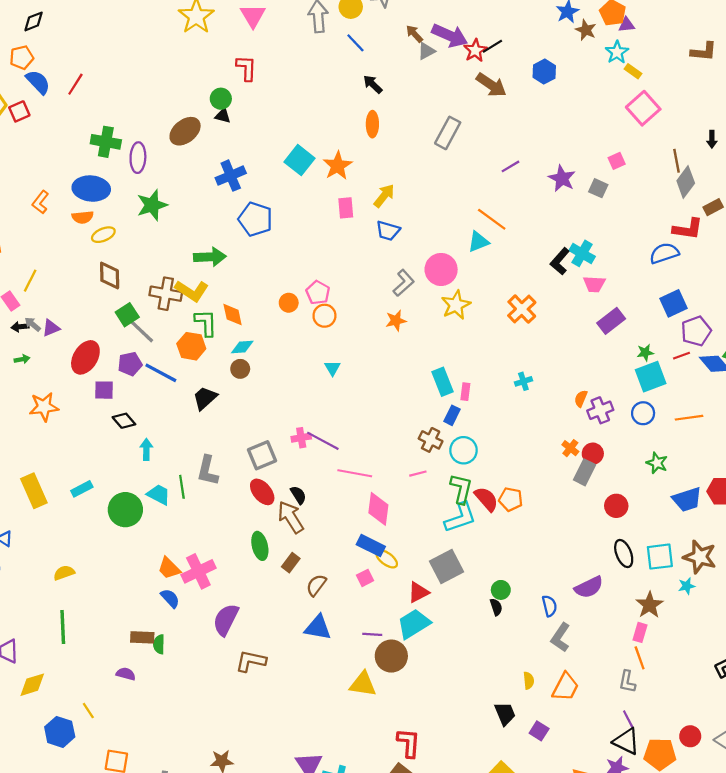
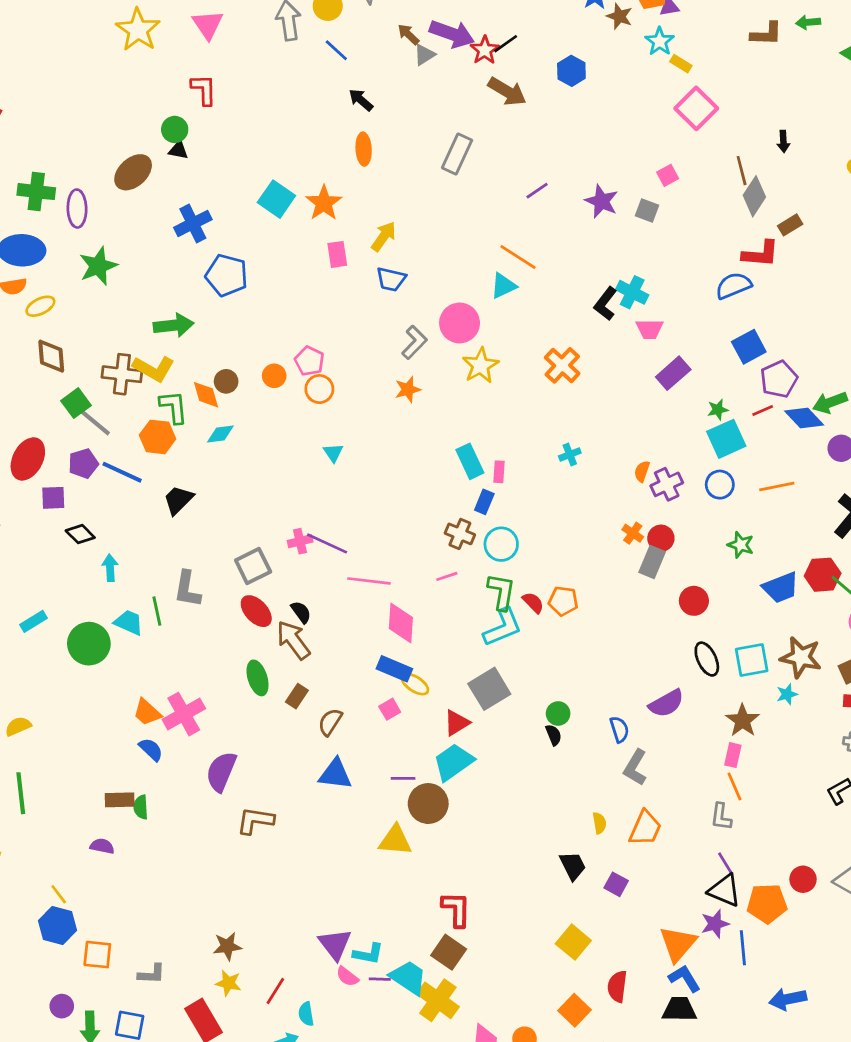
brown circle: (240, 369) -> (226, 381), moved
red semicircle: (486, 499) -> (533, 603), size x0.7
blue hexagon: (60, 732) -> (58, 925), moved

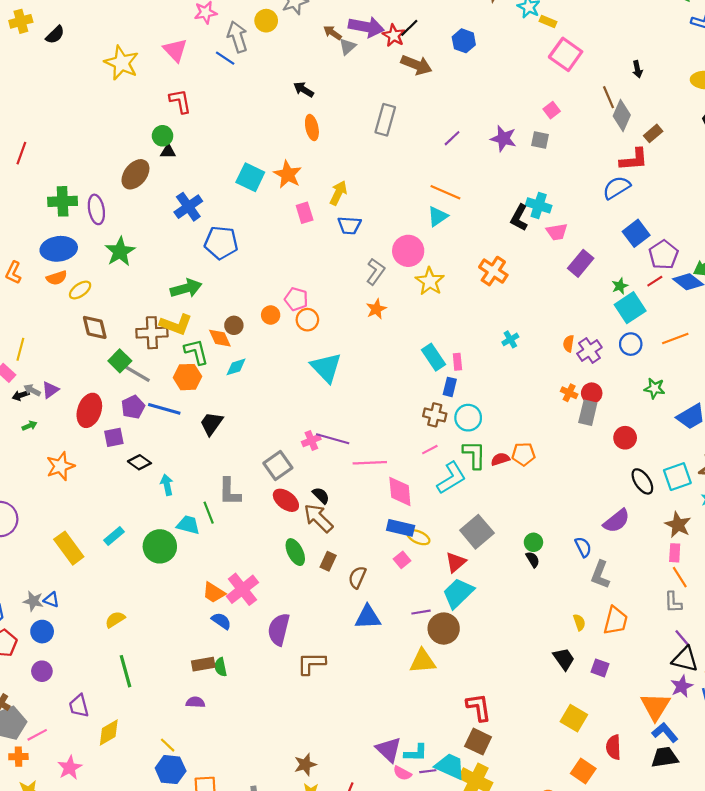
blue line: (336, 50) -> (225, 58), moved
cyan triangle: (333, 453) -> (326, 368), size x2.0
red semicircle: (533, 603) -> (500, 459), turned -54
cyan L-shape: (503, 627) -> (451, 478), moved

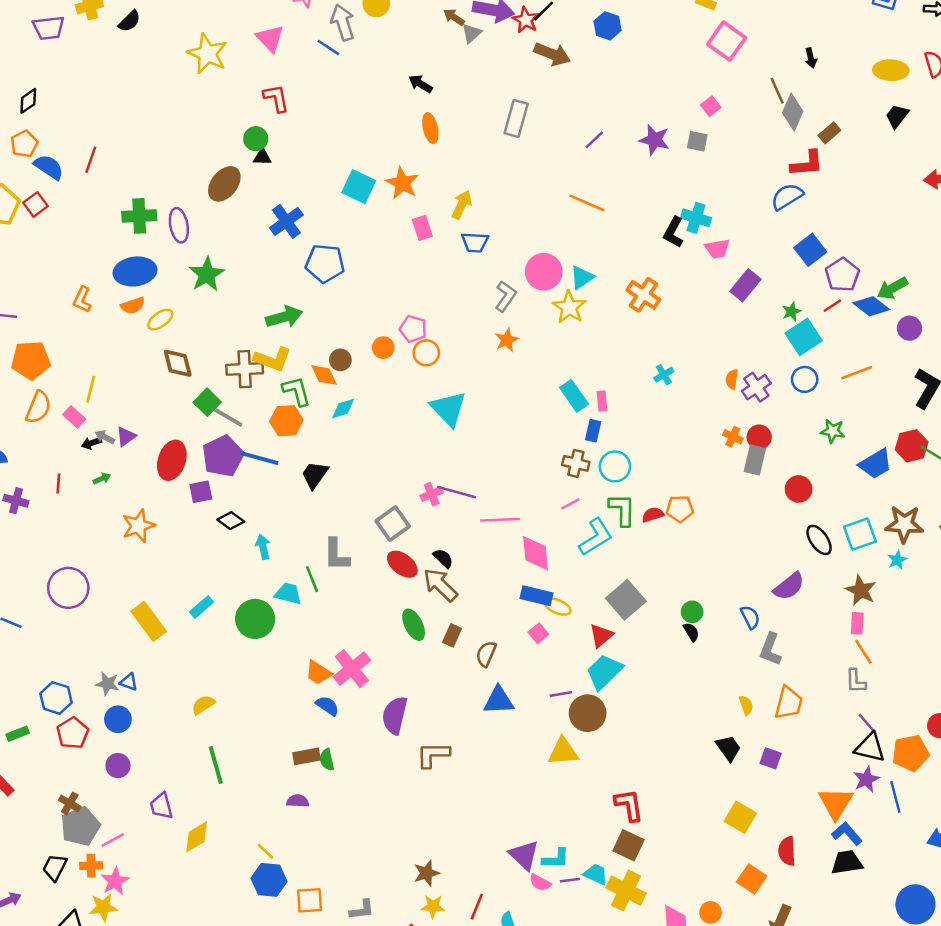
cyan triangle: (438, 216) -> (582, 277), moved
purple pentagon: (133, 407) -> (223, 456), size x1.5
cyan trapezoid: (450, 766) -> (596, 874), size x0.7
pink star: (70, 768) -> (115, 881), moved

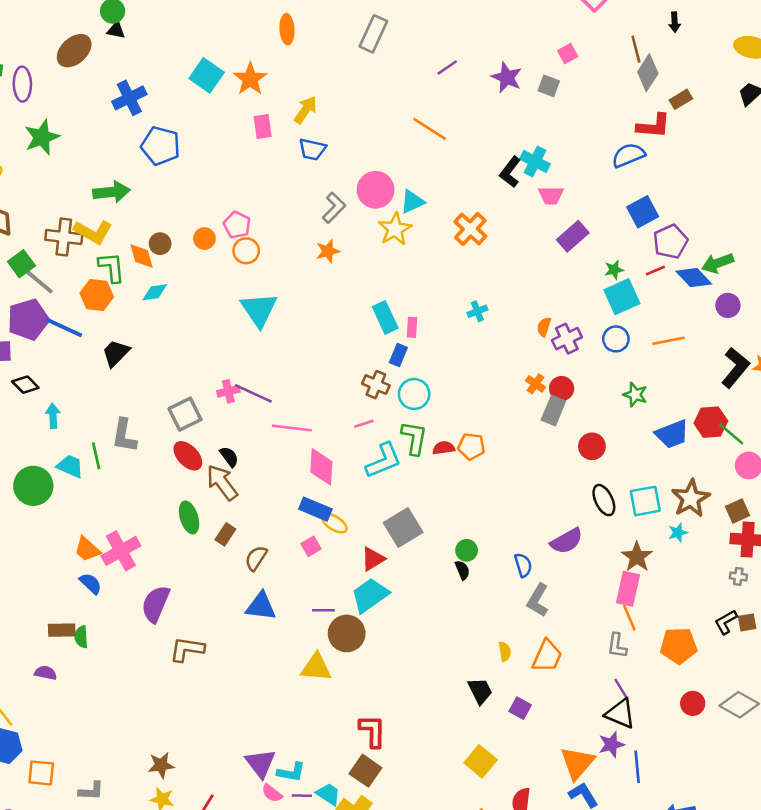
brown star: (904, 524) -> (691, 498), turned 30
pink rectangle: (857, 623) -> (628, 589), size x1.5
orange pentagon: (911, 753) -> (679, 646), moved

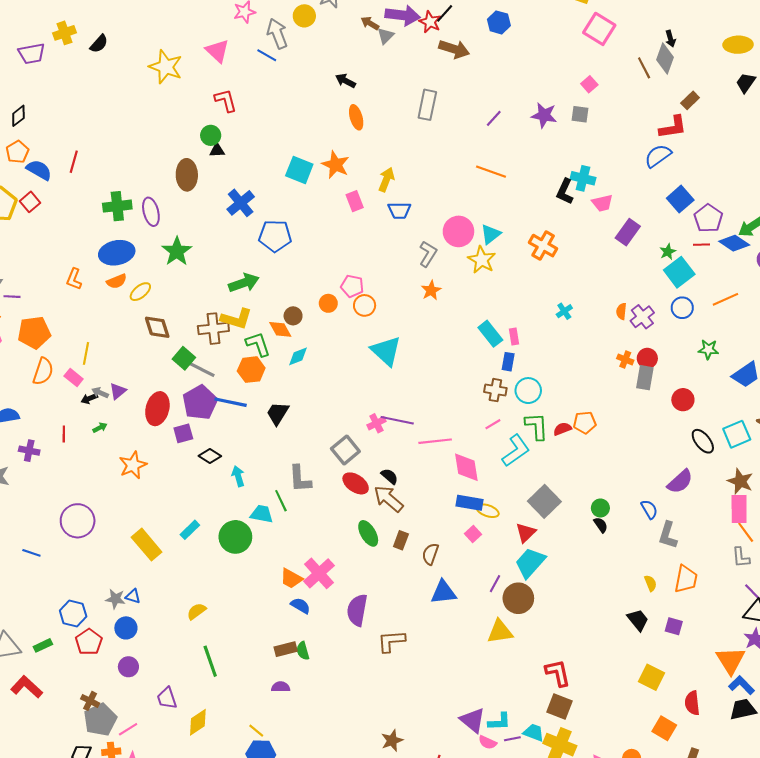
brown ellipse: (74, 51) -> (187, 175), turned -36
gray diamond: (648, 73) -> (665, 59), moved
red line: (655, 271) -> (702, 245), turned 35
purple line: (323, 610) -> (495, 584), turned -48

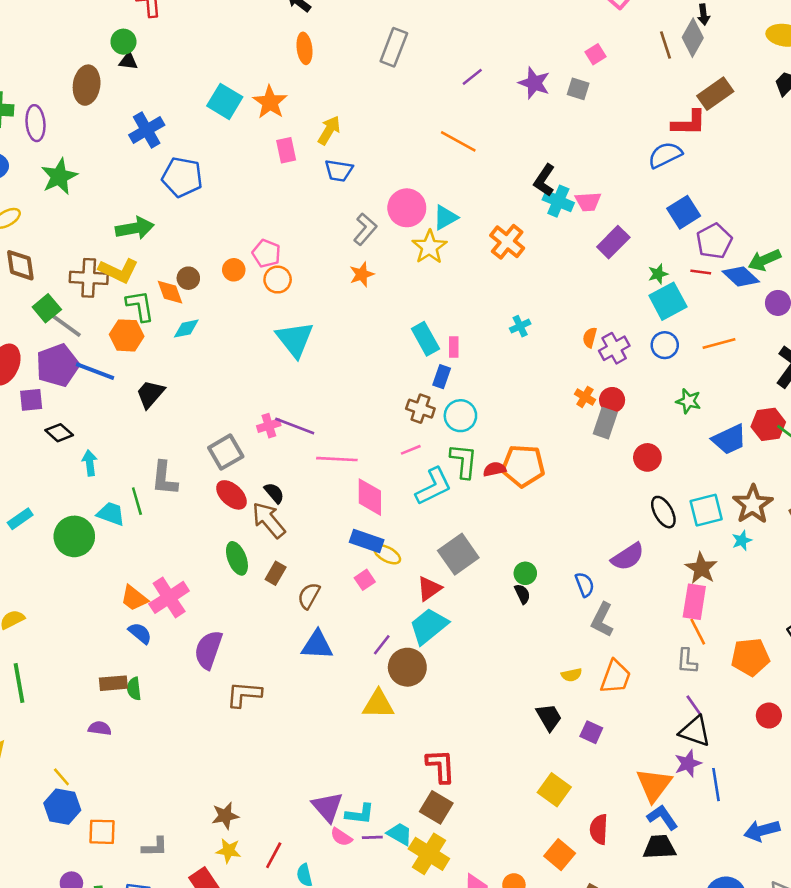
brown rectangle: (690, 100) -> (715, 94), size x1.5
cyan cross: (583, 178) -> (558, 201), moved
orange pentagon: (585, 422) -> (523, 466), size x1.5
yellow semicircle: (650, 583) -> (572, 675), turned 91

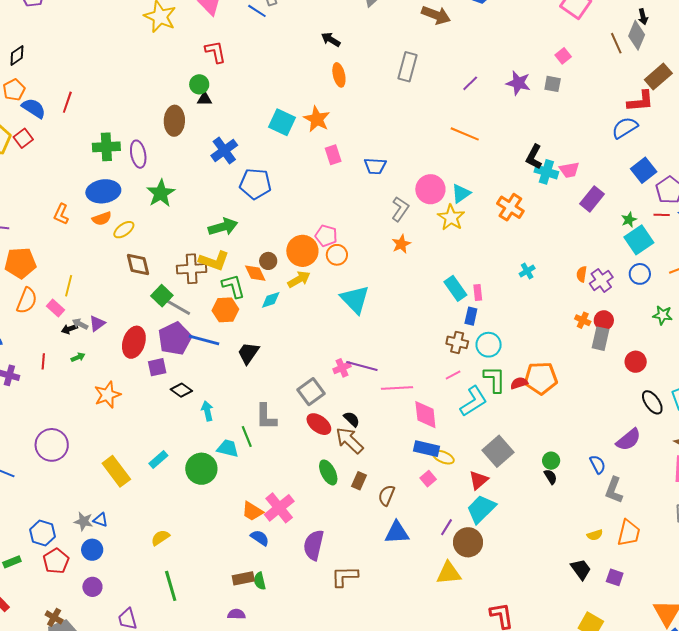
yellow arrow: (329, 130) -> (299, 279), moved, turned 35
orange circle: (234, 270) -> (302, 251), size x1.8

